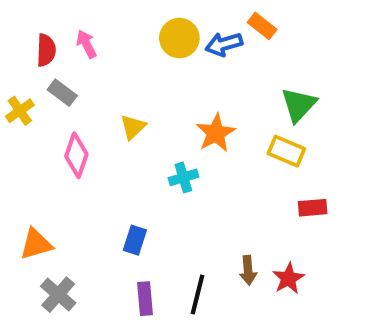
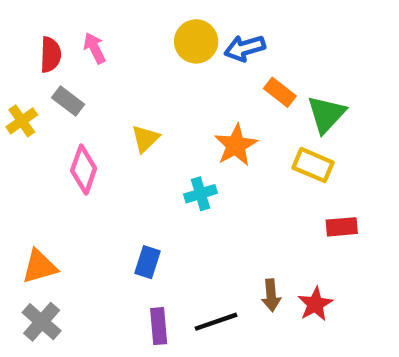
orange rectangle: (262, 26) -> (280, 92), moved
gray cross: (58, 295) -> (42, 322), moved
black line: (198, 295) -> (216, 322), turned 57

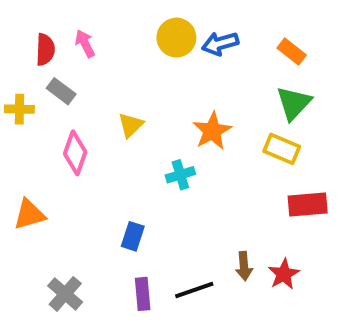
orange rectangle: (280, 92) -> (292, 51), moved
yellow cross: (22, 121) -> (19, 109), turned 36
red rectangle: (342, 227) -> (308, 205), size x1.4
orange triangle: (39, 267) -> (29, 214), moved
gray cross: (42, 322) -> (65, 294), moved

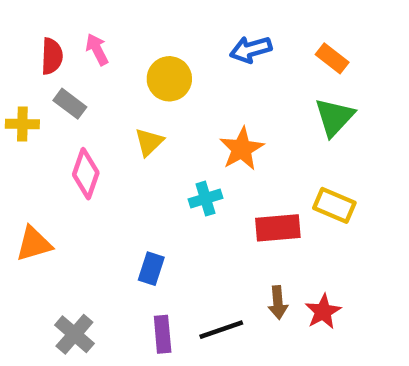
yellow circle: (176, 38) -> (169, 79), moved
yellow rectangle: (282, 149) -> (334, 205), moved
red rectangle: (308, 205) -> (278, 228), moved

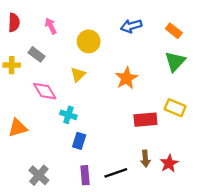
red semicircle: (52, 56) -> (14, 22), moved
pink diamond: (86, 174) -> (45, 91), turned -50
cyan cross: (206, 199) -> (68, 115), moved, turned 35

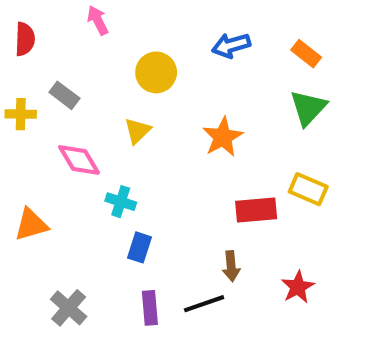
pink arrow: (51, 26) -> (98, 20), moved
brown arrow: (145, 159) -> (231, 266), moved

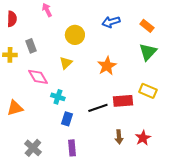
gray rectangle: (64, 95) -> (31, 46), turned 32
brown arrow: (231, 266) -> (119, 137), moved
black line: (204, 304) -> (98, 108), moved

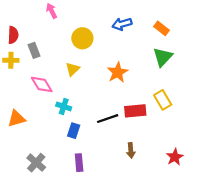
red semicircle: (12, 19) -> (13, 35), moved
yellow rectangle: (148, 91) -> (163, 100), turned 36
red star: (143, 138) -> (175, 157), moved

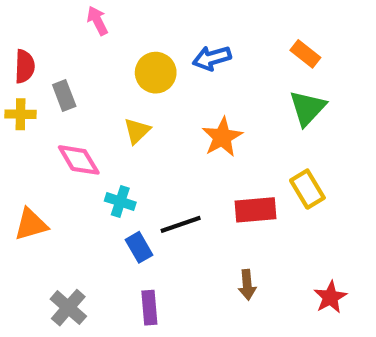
blue arrow: (122, 24) -> (212, 58), moved
black line: (108, 119) -> (181, 224), moved
blue rectangle: (74, 131) -> (139, 247), turned -48

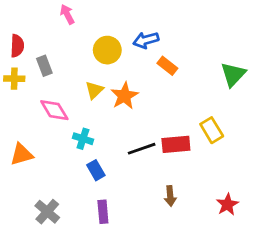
orange rectangle: (305, 54) -> (167, 66), moved
green triangle: (307, 108) -> (233, 74), moved
orange star: (222, 137) -> (124, 96), moved
black line: (181, 224) -> (142, 149), moved

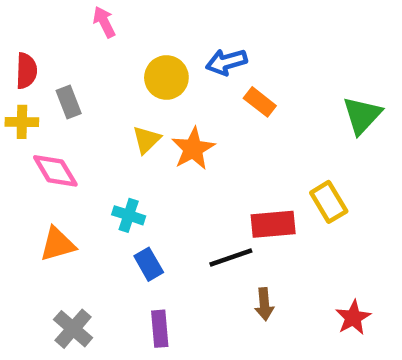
pink diamond: (54, 110) -> (55, 171), moved
black line: (142, 149) -> (231, 258), moved
orange triangle: (21, 154) -> (58, 244), moved

